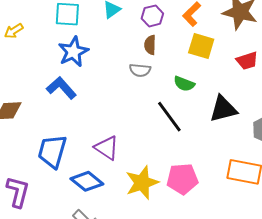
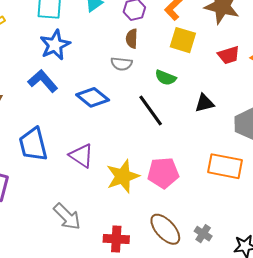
black triangle: (223, 109) -> (204, 103), size x0.7
purple triangle: (107, 148) -> (81, 156), moved
blue trapezoid: (52, 151) -> (33, 144), turned -30
blue diamond: (87, 181) -> (93, 97), moved

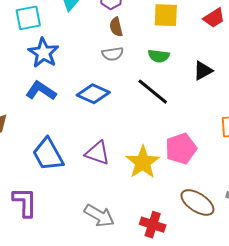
red cross: (116, 239) -> (153, 225), turned 30

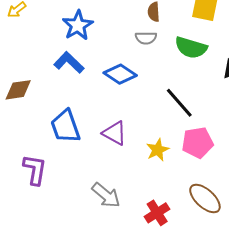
green semicircle: (159, 56) -> (191, 48), size x1.5
black line: (153, 92) -> (179, 103), moved
yellow star: (143, 162) -> (158, 150), size x0.7
red cross: (153, 225) -> (157, 213), turned 30

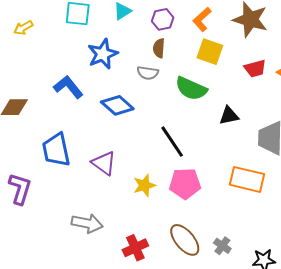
blue star: (78, 25) -> (103, 54), moved
gray arrow: (106, 195) -> (87, 223), turned -36

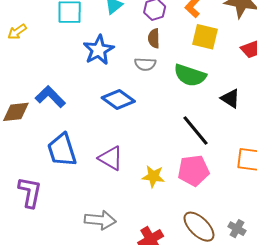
blue L-shape: (68, 87) -> (50, 97), moved
black triangle: (229, 116) -> (230, 98), turned 50
black line: (172, 142) -> (196, 131), moved
yellow star: (144, 185) -> (153, 176), turned 30

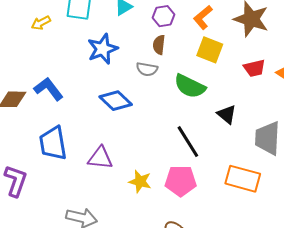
yellow arrow: (17, 32) -> (41, 23), moved
purple triangle: (111, 158) -> (100, 158), turned -32

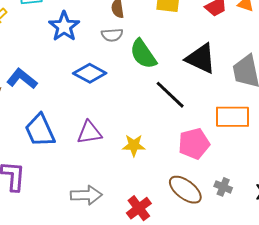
green semicircle: (190, 86) -> (143, 54), moved, turned 44
black triangle: (227, 114) -> (201, 59), size x1.6
pink pentagon: (181, 181) -> (194, 144), moved

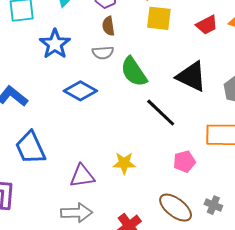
purple triangle: (89, 133) -> (82, 176), moved
pink pentagon: (194, 144) -> (184, 162), size x0.7

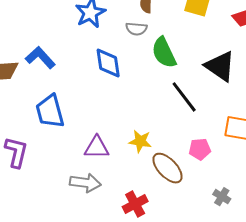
blue diamond: (80, 91) -> (108, 63), turned 44
brown ellipse: (176, 208) -> (168, 168), moved

